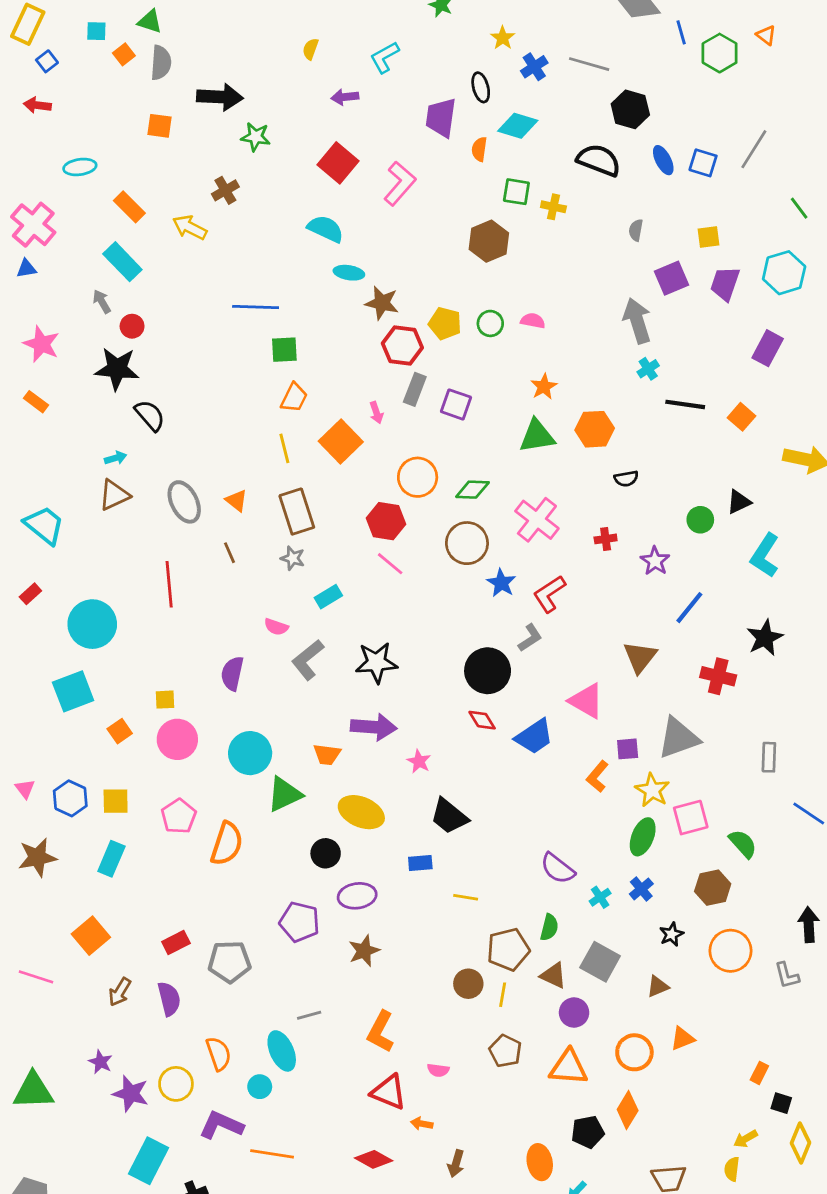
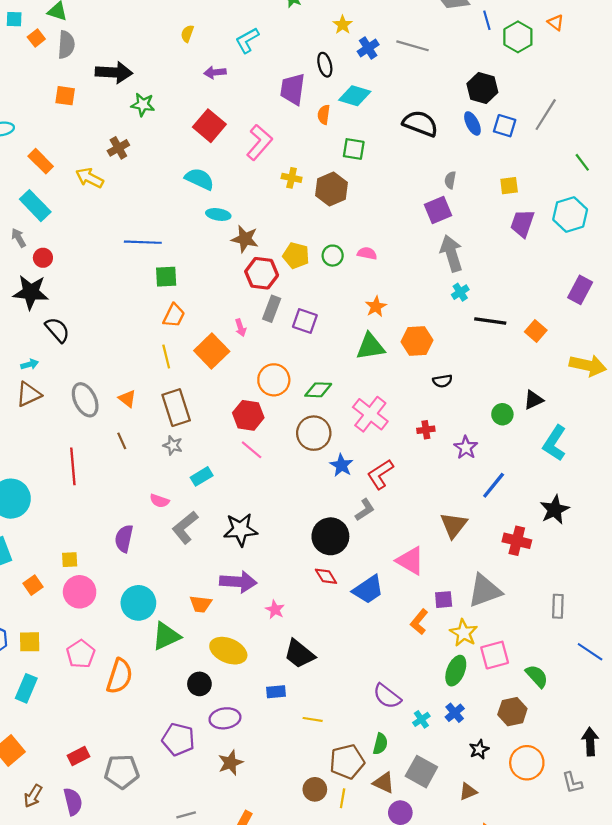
black hexagon: (630, 109) -> (482, 88), moved
yellow cross: (553, 207) -> (292, 178), moved
purple square: (671, 278) -> (438, 210), moved
purple rectangle: (768, 348) -> (580, 290), moved

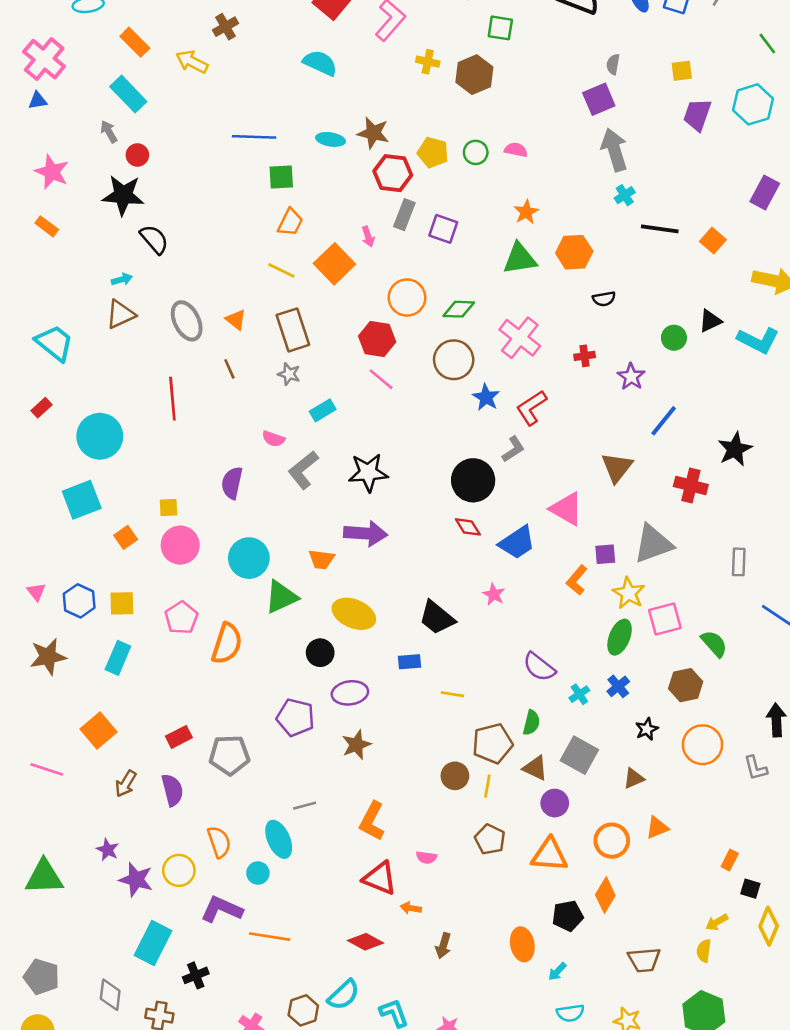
cyan ellipse: (218, 214) -> (331, 139), moved
yellow line: (166, 357) -> (281, 270), turned -50
cyan L-shape: (555, 443) -> (758, 340), moved, turned -96
pink star: (275, 610) -> (494, 594), moved

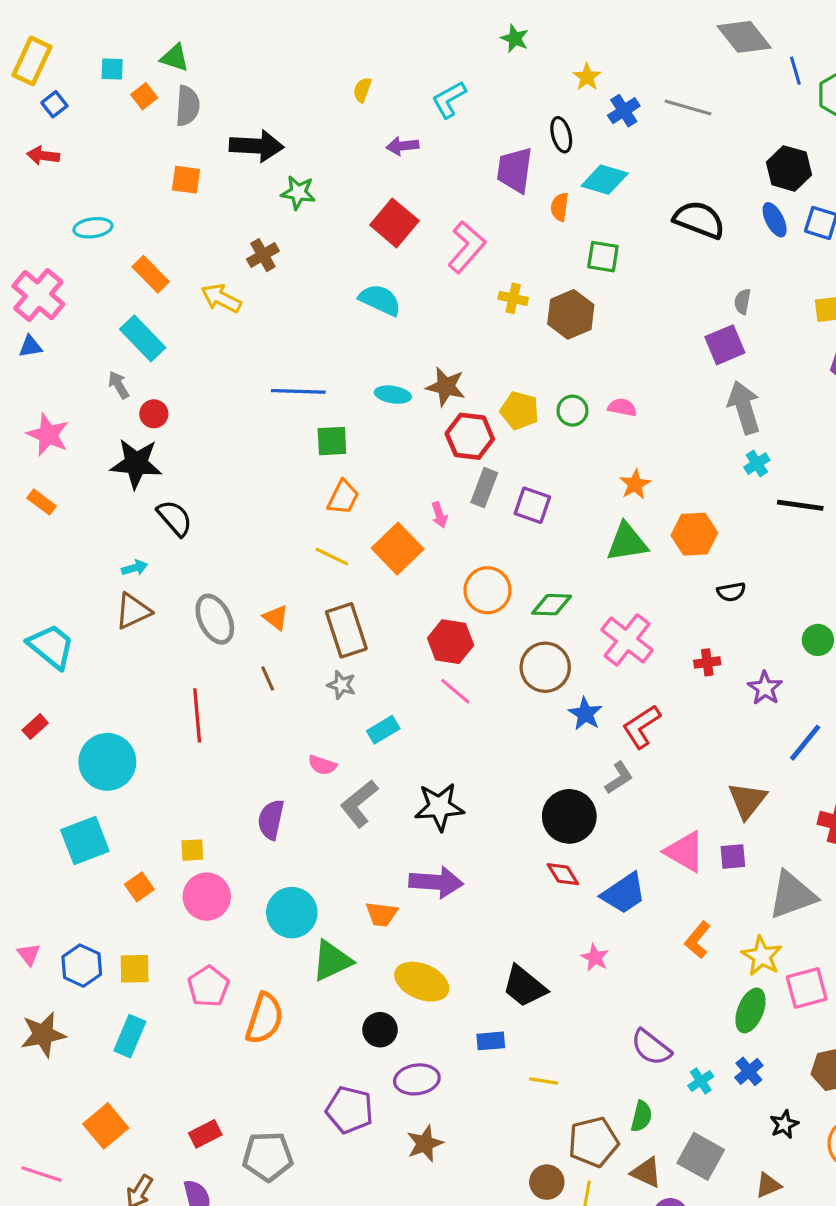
purple square: (605, 554) -> (733, 856), moved

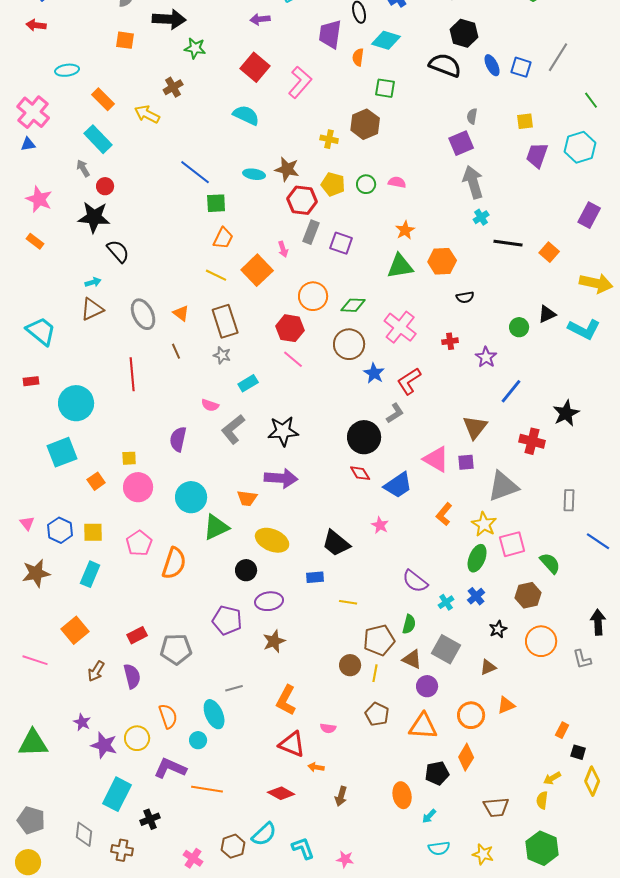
black hexagon: (789, 168) -> (464, 33), moved
yellow cross: (513, 298) -> (329, 139), moved
blue line: (298, 391) -> (195, 172), turned 36
red rectangle: (35, 727) -> (31, 381), turned 35

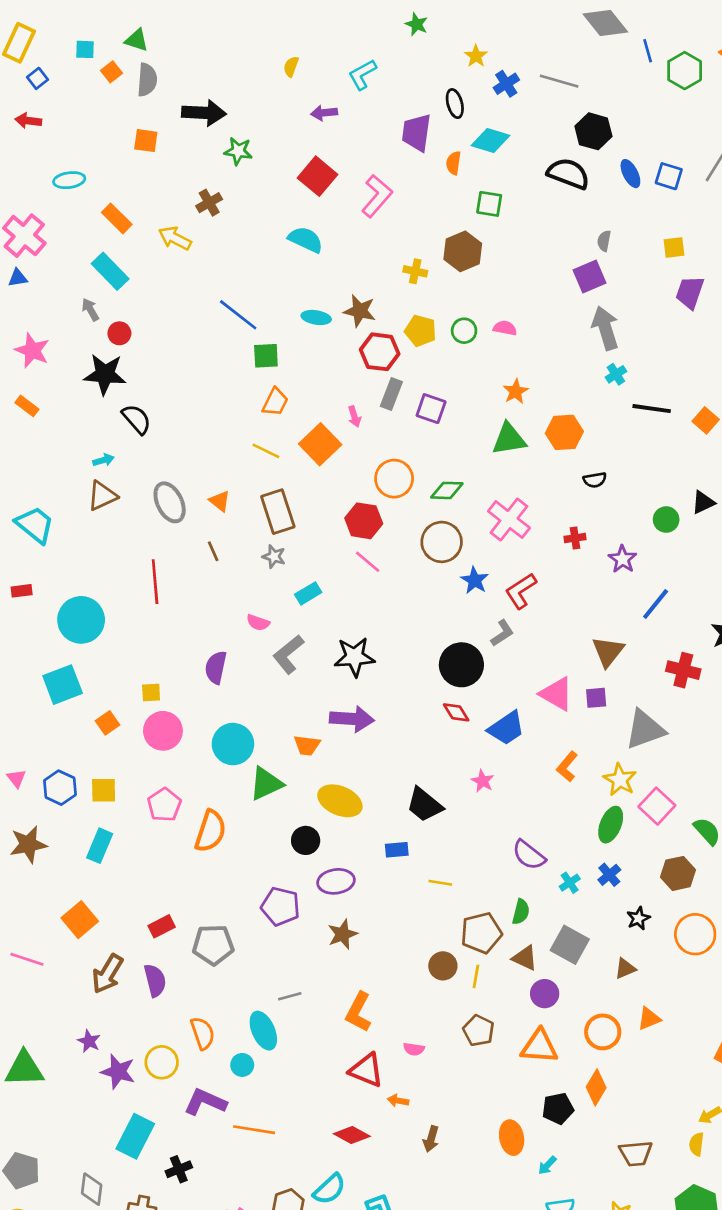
pink square: (512, 544) -> (657, 806), turned -32
brown arrow: (96, 671) -> (107, 974), size x1.4

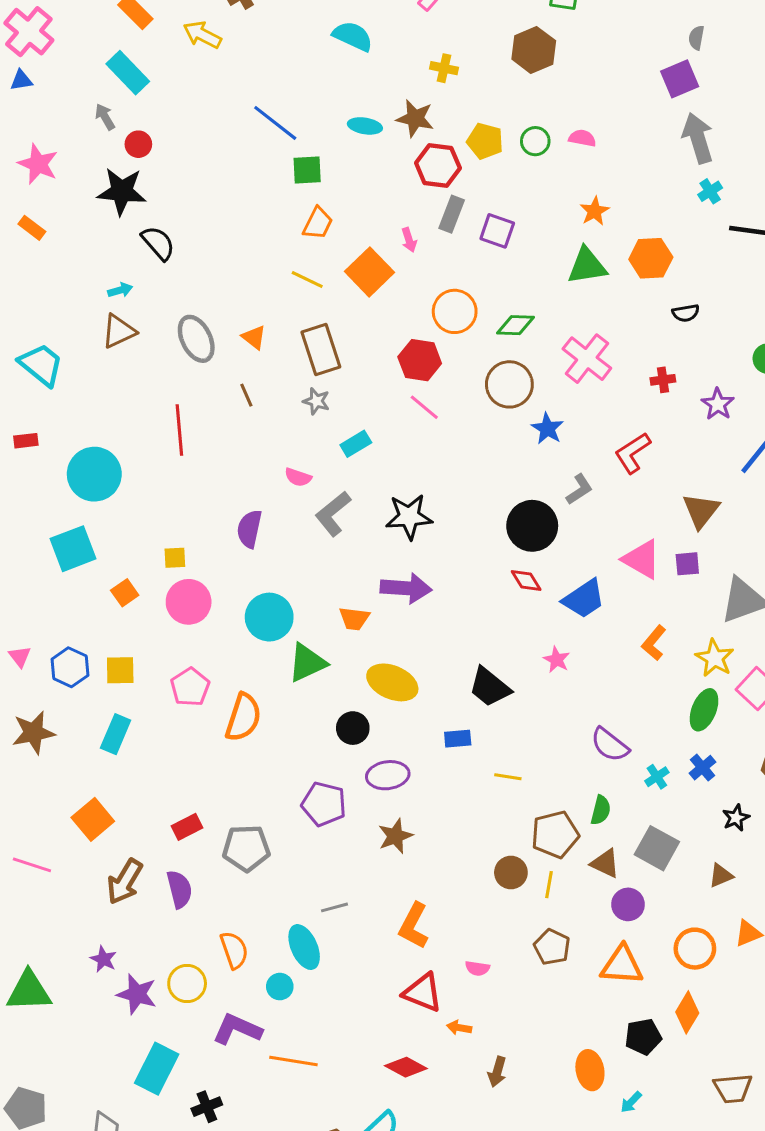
yellow cross: (415, 271) -> (444, 68), moved
red L-shape: (521, 591) -> (633, 453), moved

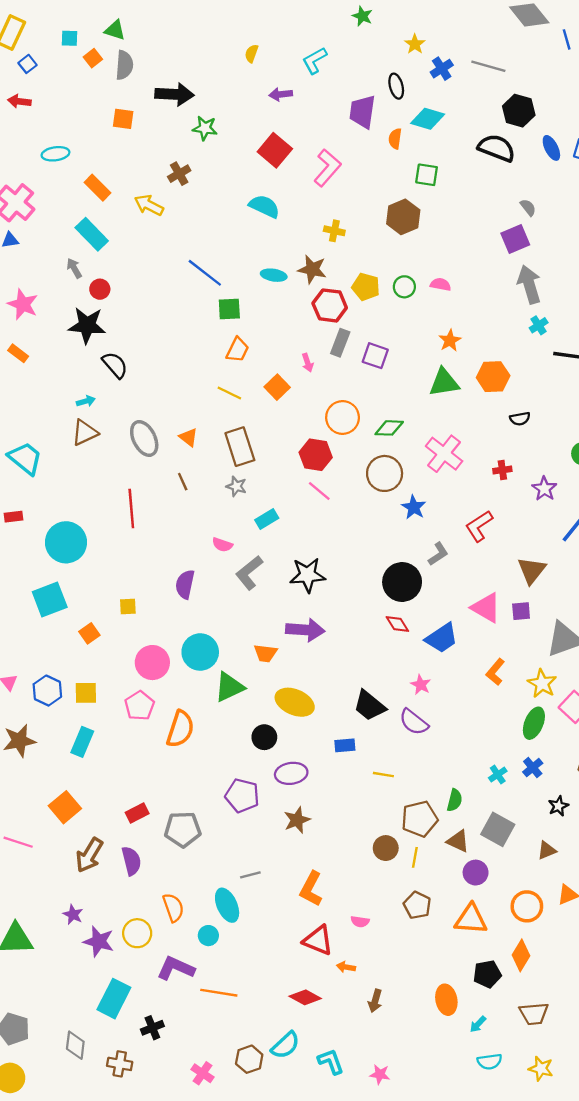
gray semicircle: (696, 38) -> (528, 207), turned 132
orange square: (369, 272) -> (277, 387), size x0.7
pink circle: (189, 602) -> (152, 663), moved
purple semicircle: (610, 745) -> (414, 722), moved
brown trapezoid: (733, 1088) -> (534, 1014), moved

